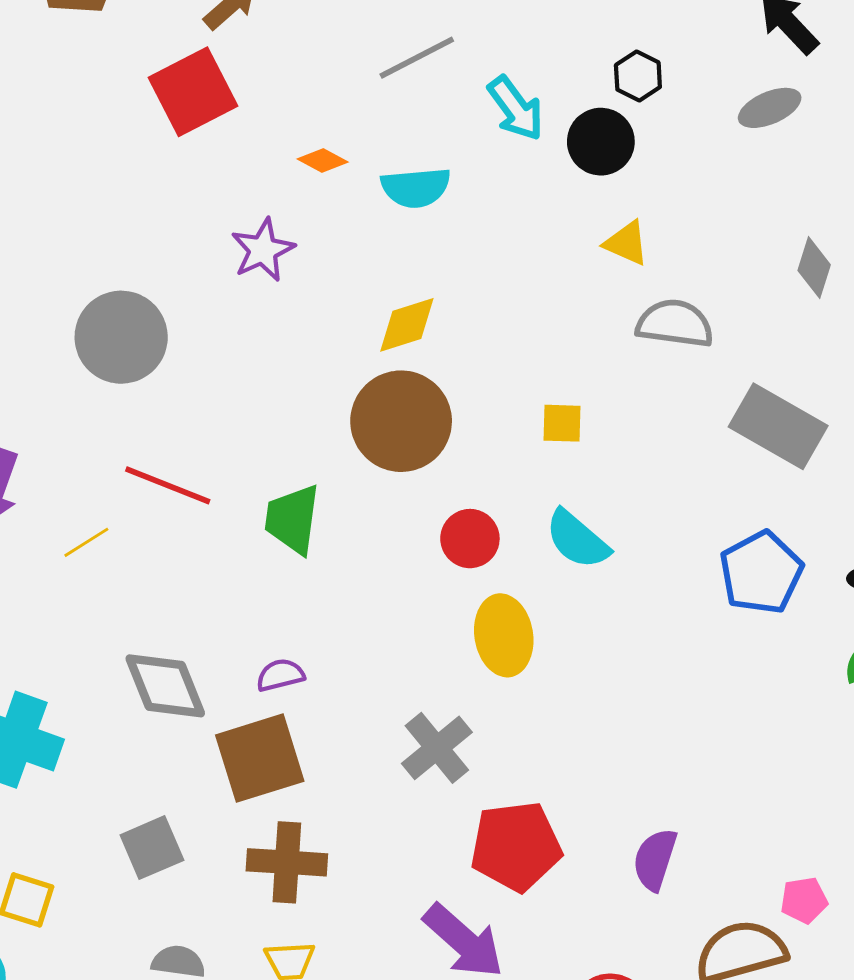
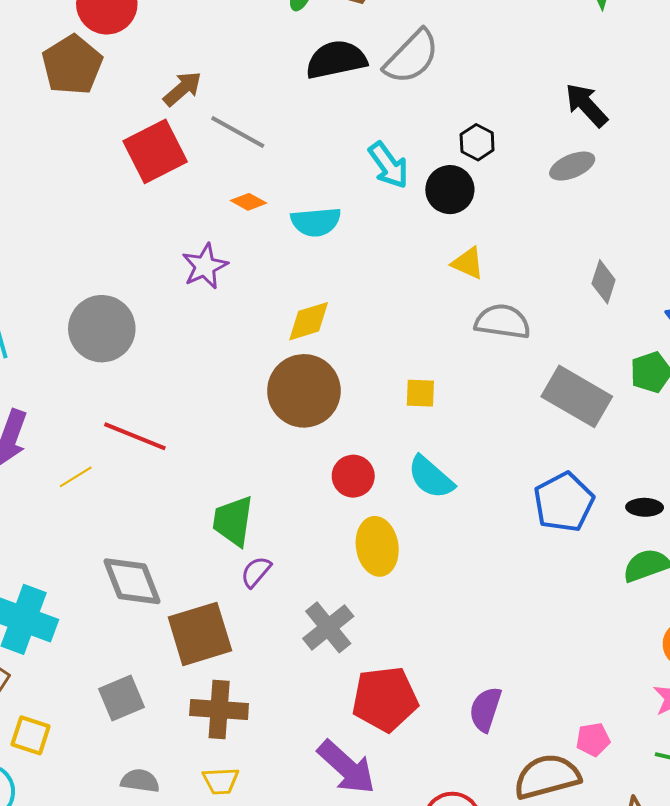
gray line: (417, 58) -> (238, 132), moved, turned 56
green trapezoid: (292, 519) -> (233, 521), moved
purple semicircle: (280, 675) -> (256, 572), moved, turned -36

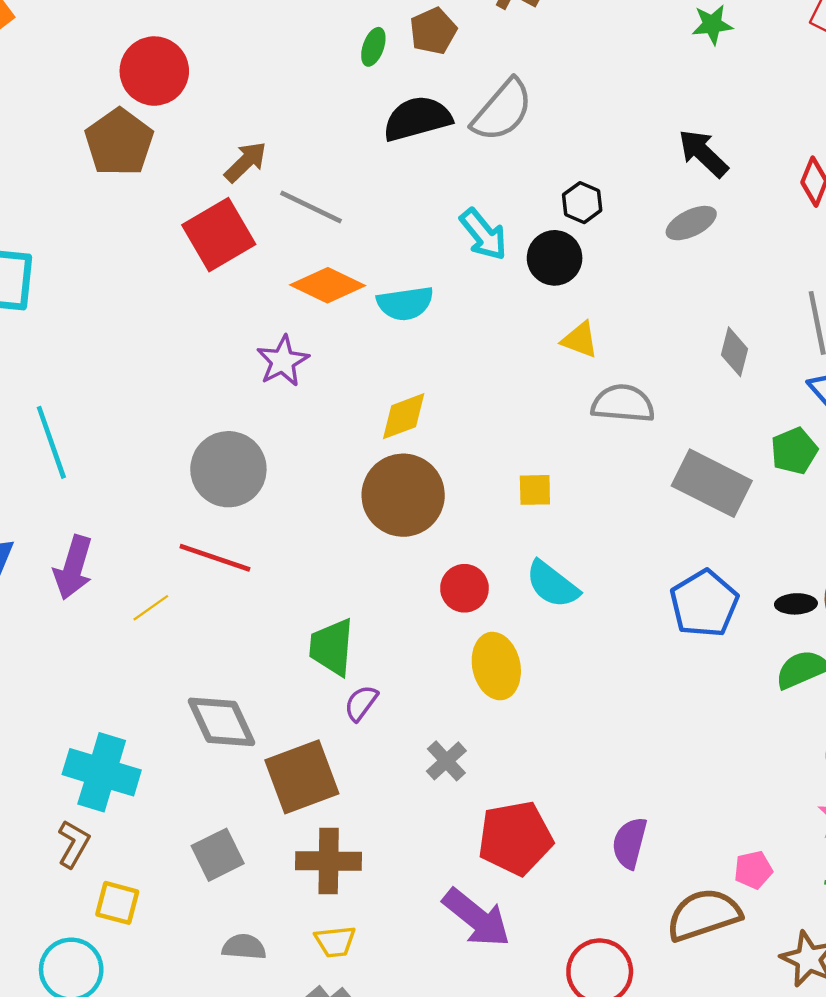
orange diamond: (248, 202) -> (328, 285), size x1.8
gray circle: (102, 329) -> (228, 469), moved
gray cross: (328, 627) -> (446, 761), size x0.7

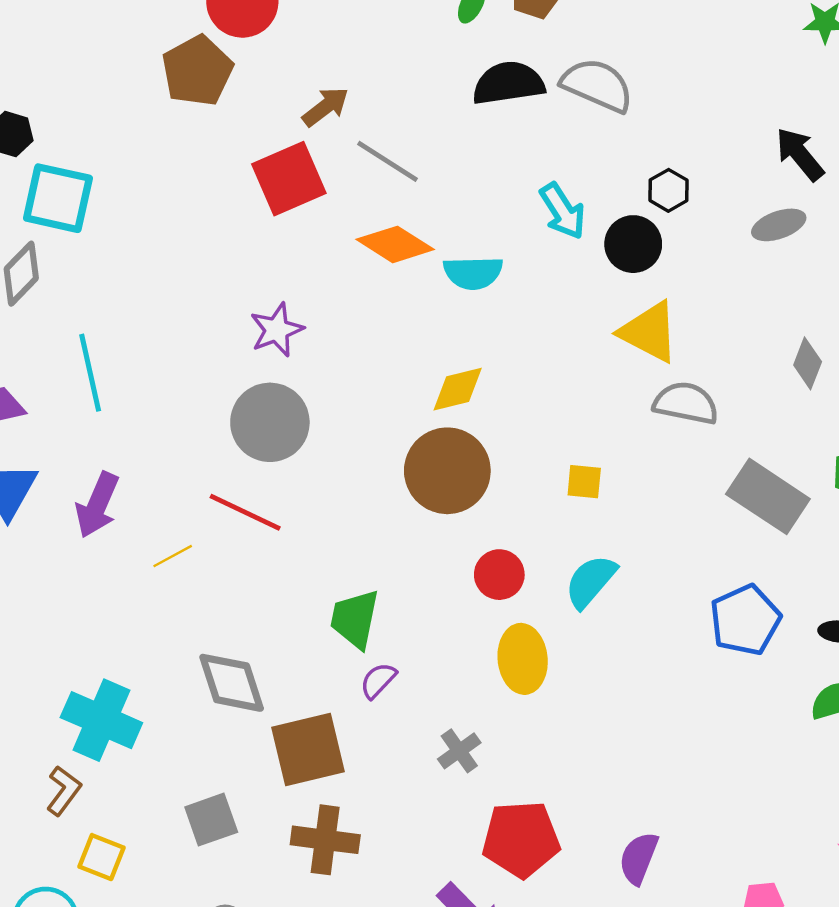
gray semicircle: (502, 110) -> (597, 85), turned -114
yellow triangle: (580, 340) -> (649, 332), size x1.6
purple star: (283, 361) -> (277, 330), moved
cyan semicircle: (552, 584) -> (591, 581), turned 86

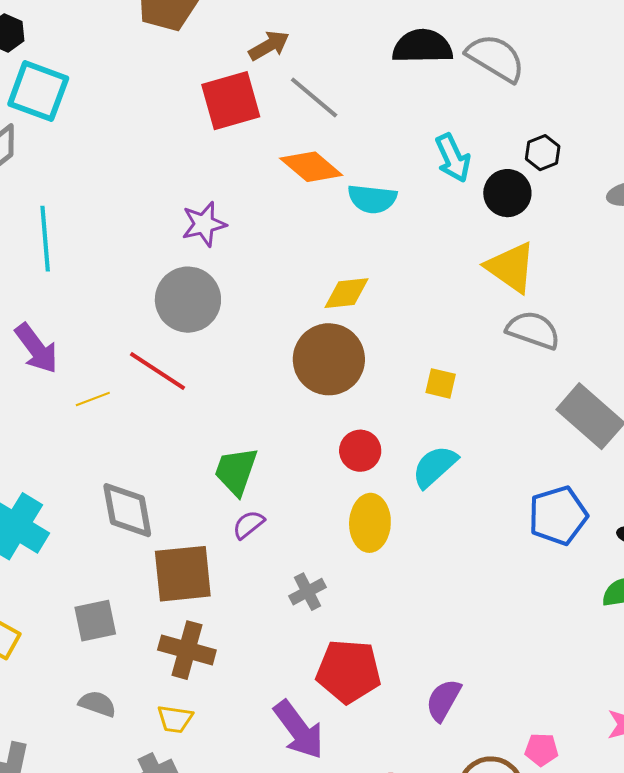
purple arrow: (97, 505) -> (36, 348), turned -68

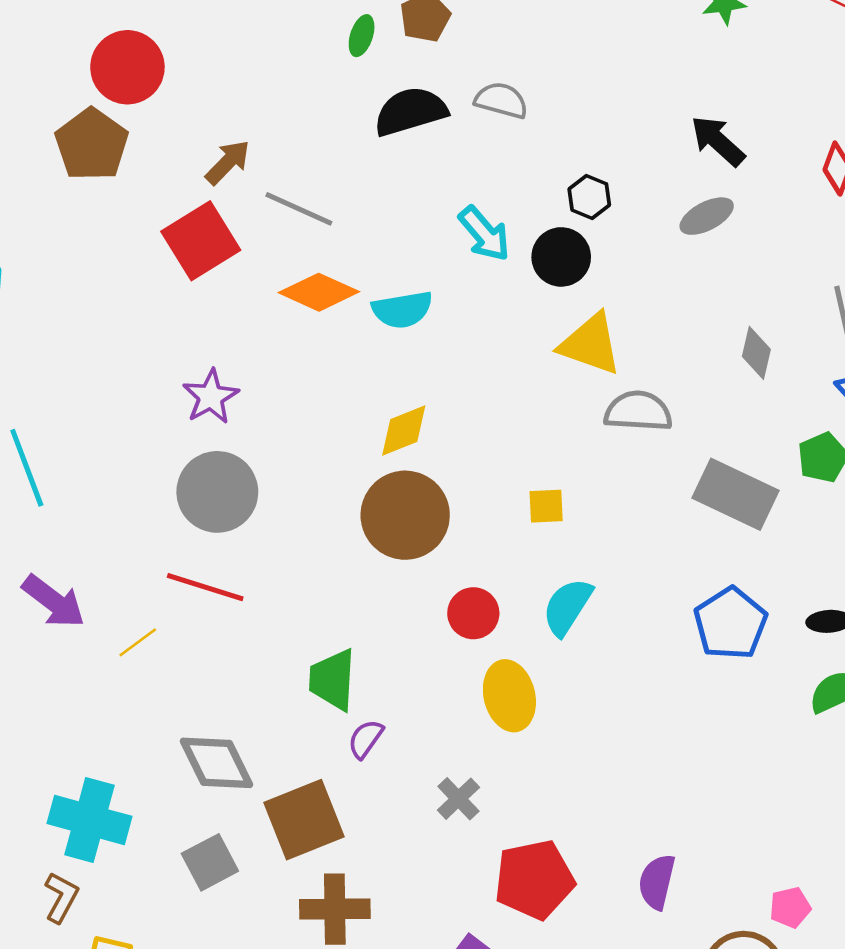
gray semicircle: (496, 58) -> (501, 100), size x0.7
gray square: (95, 621) -> (210, 862), moved

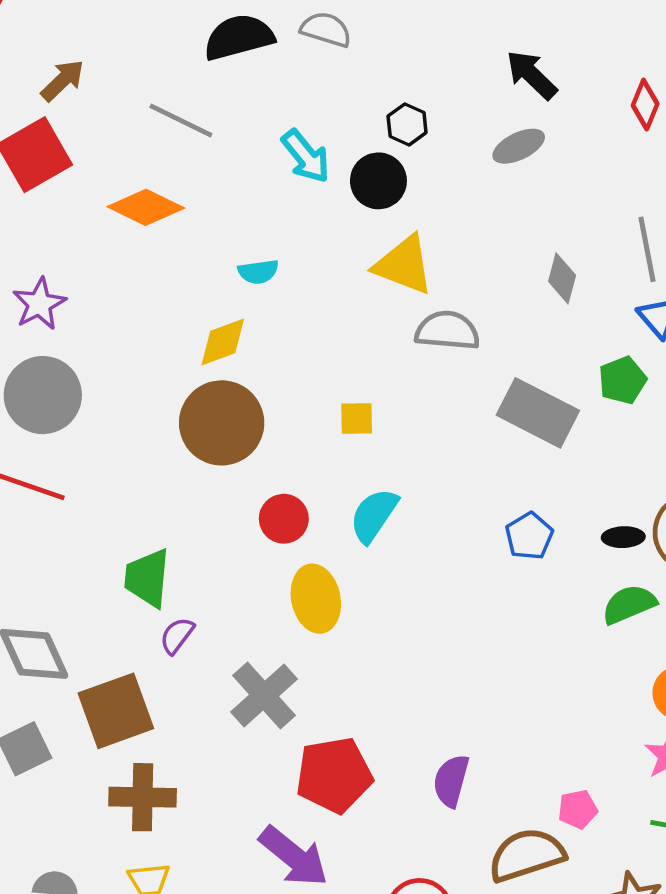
gray line: (299, 209) -> (181, 120), moved
cyan semicircle: (402, 310) -> (258, 272), moved, size x0.7
blue pentagon: (731, 623) -> (529, 536), size x0.7
gray cross: (458, 799) -> (264, 695), size x1.6

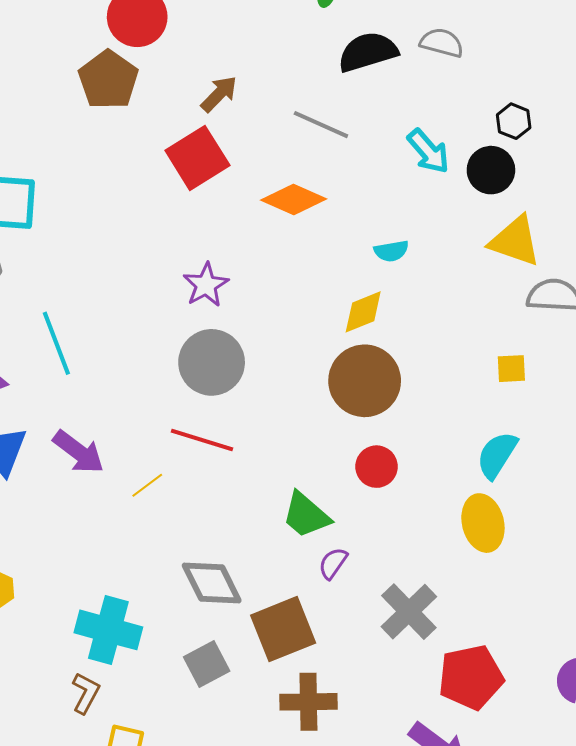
yellow square: (357, 418) -> (511, 369), moved
red circle: (284, 519) -> (377, 467), moved
green trapezoid: (147, 578) -> (306, 515), turned -52
yellow ellipse: (316, 599) -> (483, 523), moved

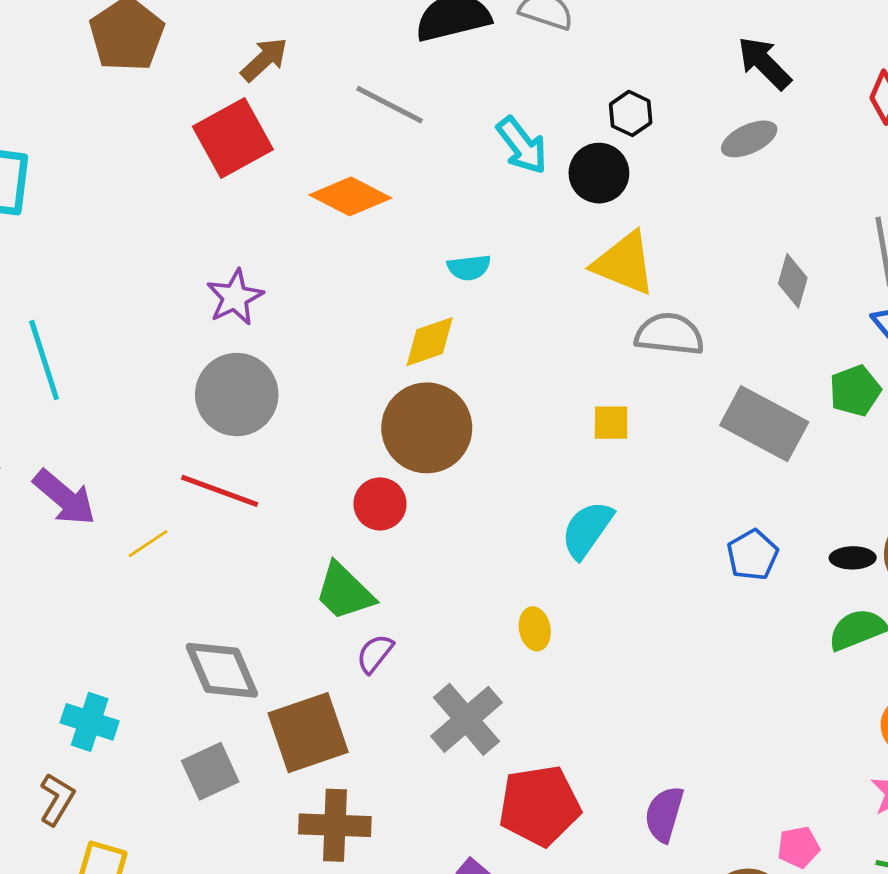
red circle: (377, 467) -> (380, 504), moved
yellow ellipse: (483, 523) -> (535, 629), moved, size x0.6
cyan cross: (108, 630) -> (90, 722), size x0.7

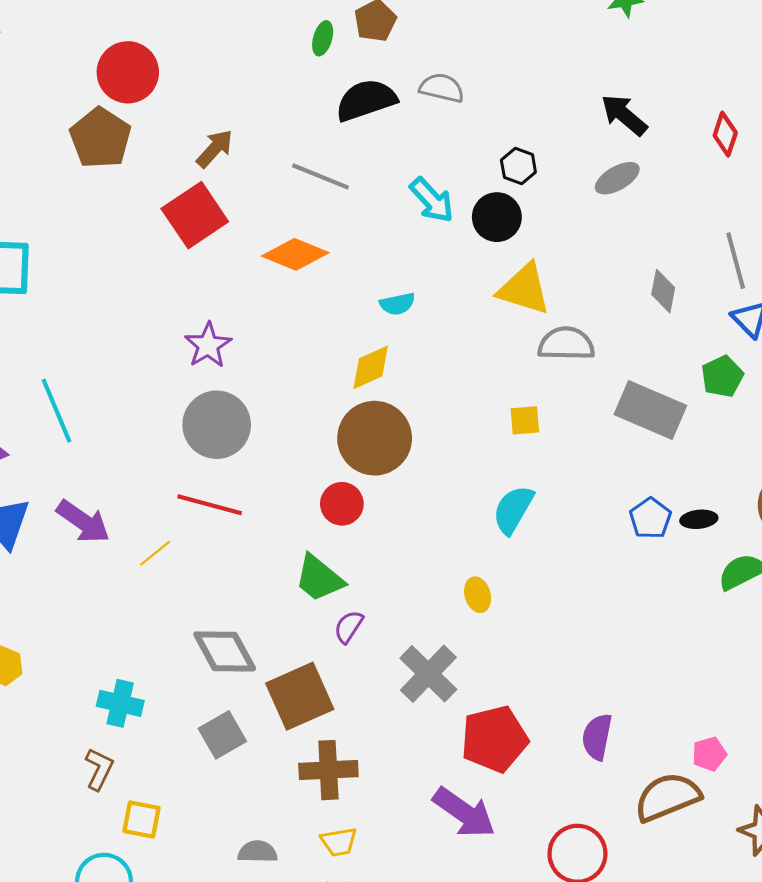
black ellipse: (853, 558) -> (699, 519), moved

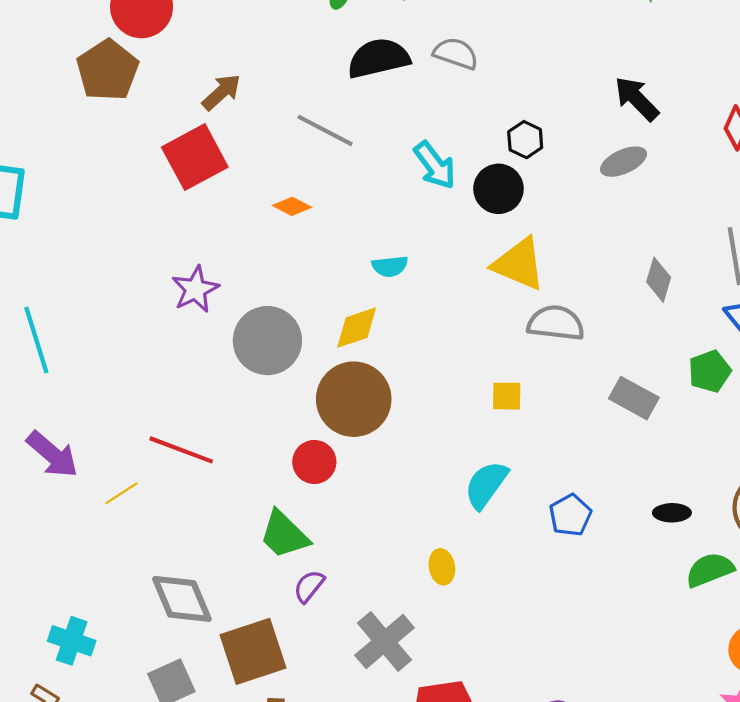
orange diamond: (295, 254) -> (292, 206), size x0.6
gray rectangle: (650, 410) -> (634, 398), size x0.7
gray circle: (217, 425) -> (267, 341), moved
blue pentagon: (650, 518) -> (570, 515), moved

